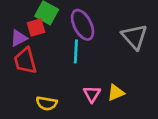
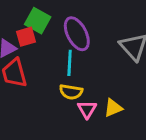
yellow semicircle: (47, 103) -> (71, 92), moved

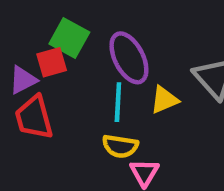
yellow triangle: (113, 108) -> (164, 100), moved

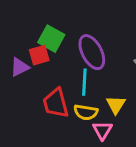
yellow triangle: (164, 100) -> (116, 105), moved, turned -35
red trapezoid: (34, 117) -> (56, 103), moved

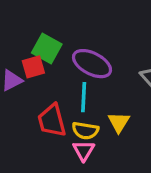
purple ellipse: (92, 52) -> (92, 64), turned -36
pink triangle: (102, 130) -> (84, 151), moved

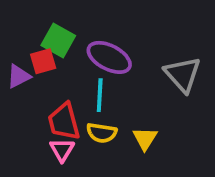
yellow triangle: (119, 122) -> (145, 138), moved
pink triangle: (84, 151) -> (62, 150), moved

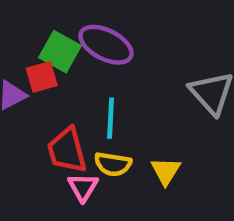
purple ellipse: (109, 57) -> (106, 45), moved
pink triangle: (62, 150) -> (83, 187), moved

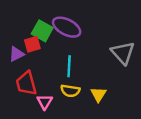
red trapezoid: (67, 150) -> (26, 83), moved
pink triangle: (83, 187) -> (45, 102), moved

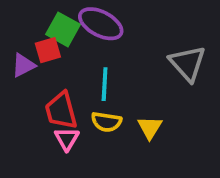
red trapezoid: (26, 83) -> (61, 111), moved

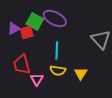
purple triangle: (23, 65) -> (14, 28), moved
red trapezoid: (61, 111) -> (22, 64), moved

